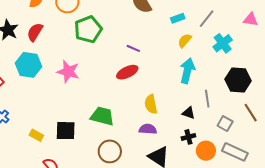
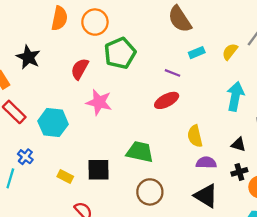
cyan rectangle: (178, 18) -> (197, 53), moved
red semicircle: (35, 32) -> (80, 69), moved
yellow semicircle: (185, 41) -> (230, 52), moved
cyan hexagon: (28, 65) -> (53, 123), moved
purple semicircle: (148, 129) -> (206, 163), moved

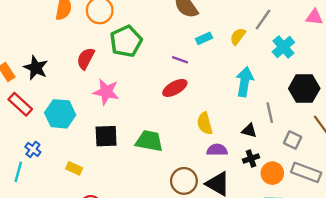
black star: (28, 57) -> (36, 68), moved
black square: (99, 170) -> (106, 136), moved
brown circle: (150, 192) -> (184, 181), moved

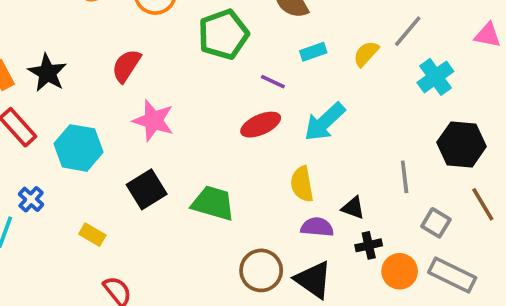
green pentagon: (126, 41) -> (223, 34), moved
cyan arrow: (245, 82) -> (325, 122), moved, turned -148
black triangle: (249, 131) -> (353, 208), moved
black square: (106, 136) -> (147, 189), turned -35

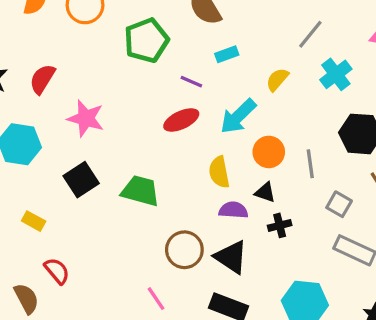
yellow semicircle: (366, 54) -> (277, 79), moved
red semicircle: (126, 66) -> (42, 79), moved
orange circle: (400, 271) -> (269, 152), moved

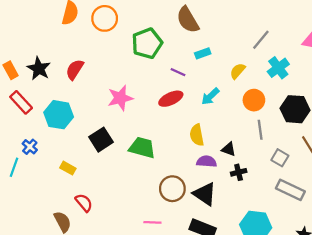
cyan arrow: (238, 116) -> (210, 96), size x0.7
pink star: (86, 118) -> (120, 98), moved, turned -30
orange circle: (269, 152) -> (254, 100), moved
pink line: (156, 299) -> (152, 222), turned -54

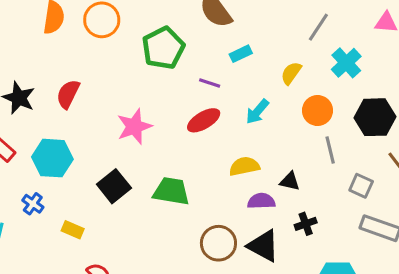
yellow semicircle: (197, 135) -> (244, 166), turned 95
blue cross: (30, 147) -> (33, 204), moved
black cross: (239, 172) -> (306, 224), moved

